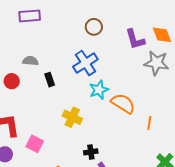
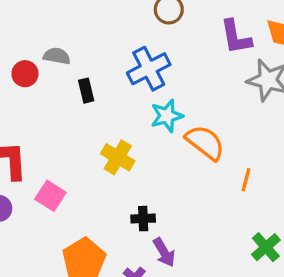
red circle: (12, 81) -> (25, 74), moved

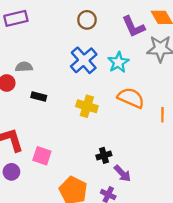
black rectangle: (86, 91) -> (39, 96), moved, turned -48
cyan star: (167, 116) -> (118, 62), moved
yellow cross: (118, 157) -> (87, 106), moved

